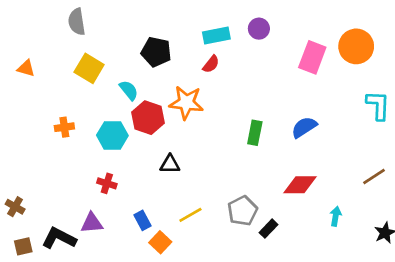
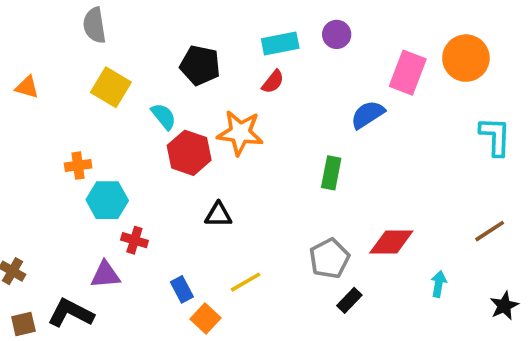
blue semicircle: (304, 127) -> (368, 115), moved
cyan hexagon: (112, 135) -> (107, 200), moved
gray pentagon: (242, 211) -> (329, 258), moved
purple triangle: (92, 223) -> (105, 275), moved

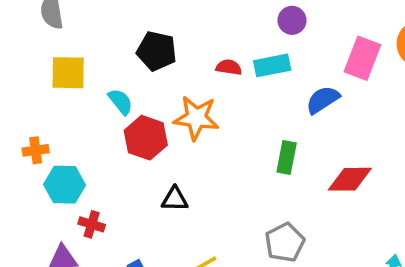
cyan rectangle: (280, 44) -> (272, 65), moved
red semicircle: (273, 82) -> (229, 67), turned -120
yellow square: (111, 87) -> (68, 73), turned -30
red diamond: (391, 242) -> (350, 179), moved

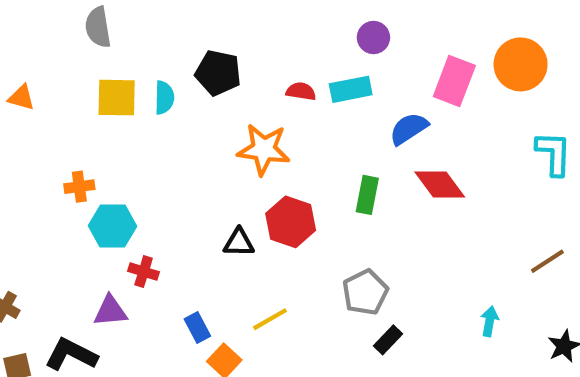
cyan semicircle: (120, 102) -> (164, 98), moved, turned 40
red hexagon: (146, 138) -> (291, 222), moved
red diamond: (350, 179) -> (440, 185), moved, turned 54

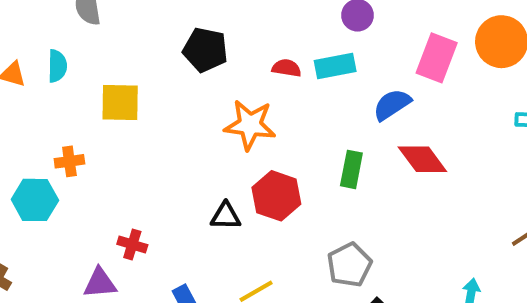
yellow square: (117, 98) -> (120, 103), moved
cyan semicircle: (164, 98) -> (57, 66), moved
cyan hexagon: (112, 226) -> (35, 200), moved

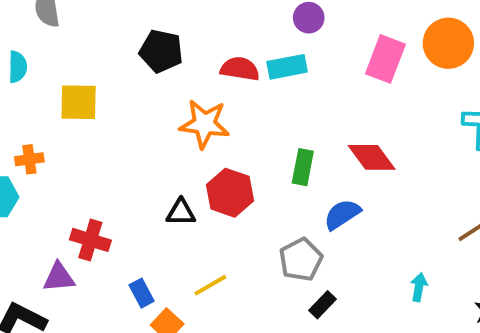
red semicircle: (287, 68) -> (240, 69), size x1.4
blue semicircle: (392, 105) -> (342, 214), moved
red cross: (132, 245) -> (90, 240), size x1.4

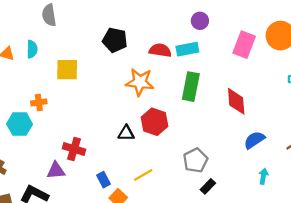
red diamond: (372, 157) -> (236, 101), turned 32
green rectangle: (303, 167) -> (191, 87), moved, size x1.4
blue semicircle: (342, 214) -> (254, 140), moved

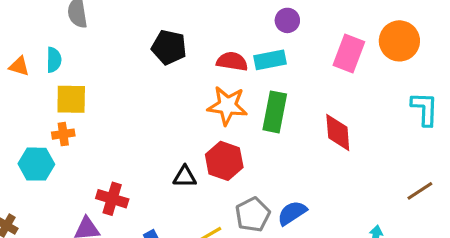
yellow square: (67, 70) -> (71, 99), moved
orange star: (140, 82) -> (227, 106), moved
blue semicircle: (254, 140) -> (292, 213), moved
gray pentagon: (195, 160) -> (253, 215), moved

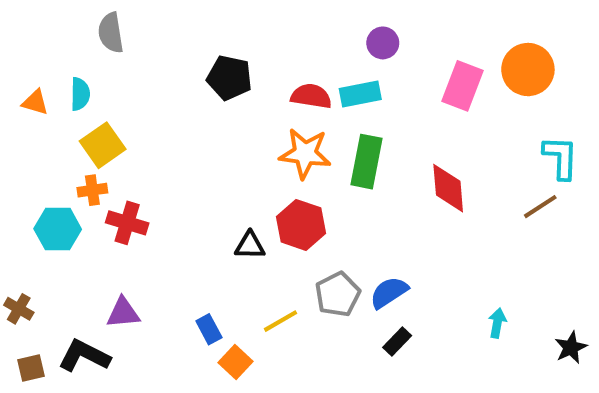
yellow square: (71, 99) -> (103, 145), turned -36
brown line: (420, 191) -> (540, 207), moved
red cross: (112, 199) -> (127, 223), moved

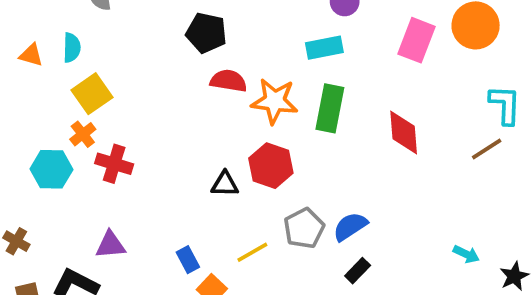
red semicircle: (311, 96) -> (228, 81), moved
orange cross: (92, 190) -> (83, 134), turned -30
cyan arrow: (497, 323) -> (466, 254), moved, turned 105

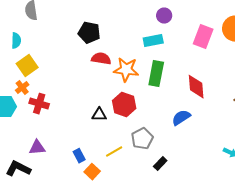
blue semicircle: (350, 226) -> (181, 118), moved
black rectangle: (358, 271) -> (160, 164), moved

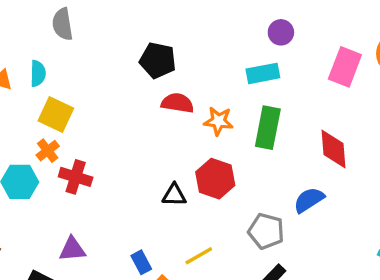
yellow square: (27, 66) -> (56, 115), turned -30
orange star: (126, 70) -> (219, 121), size x0.7
gray pentagon: (142, 139) -> (266, 231), moved, turned -30

